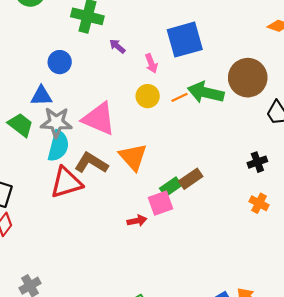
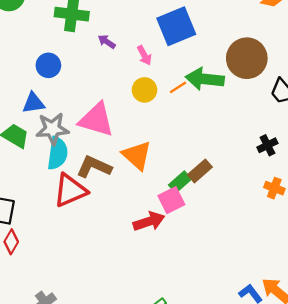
red arrow: (137, 221) -> (149, 221), size x1.5

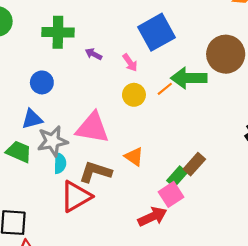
cyan semicircle: (57, 153) -> (60, 163), size x0.7
orange triangle: (137, 155) -> (134, 157), size x0.7

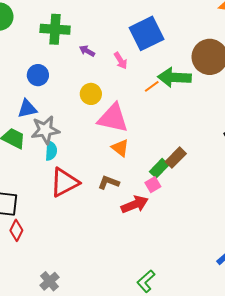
yellow circle: (134, 95) -> (91, 94), moved
pink triangle: (92, 128) -> (113, 118), moved
brown L-shape: (95, 172) -> (109, 182), moved, size x0.7
pink square: (171, 194) -> (153, 185), size x0.7

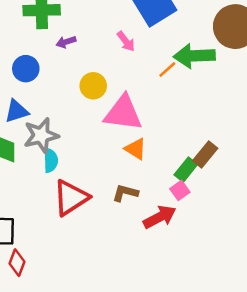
purple arrow: (87, 51) -> (66, 42), moved, turned -42

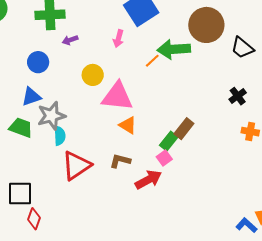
pink arrow: (126, 41) -> (118, 39), turned 54

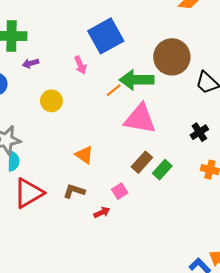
pink arrow: (118, 39) -> (80, 65), turned -42
pink triangle: (117, 96) -> (140, 119), moved
green rectangle: (169, 141) -> (162, 170), moved
red arrow: (148, 180) -> (102, 212), size x0.6

